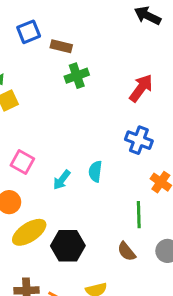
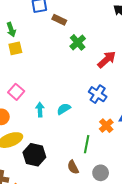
green cross: (77, 76) -> (78, 42), moved, turned -35
cyan semicircle: (95, 171) -> (64, 109), turned 40
cyan arrow: (62, 180) -> (40, 110), turned 128

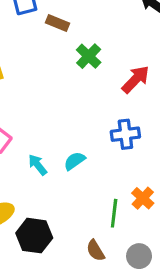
blue cross: (98, 94) -> (125, 134), turned -36
cyan arrow: (40, 110) -> (38, 165), turned -32
orange cross: (106, 126) -> (143, 198), moved

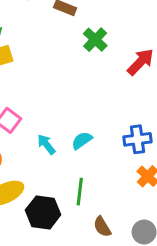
blue cross: (125, 134) -> (138, 139), moved
green line: (114, 213) -> (80, 192), moved

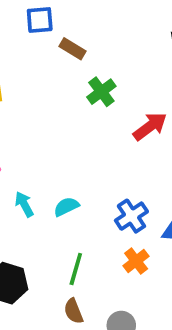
blue cross: (138, 139) -> (131, 216), turned -36
green line: (80, 192) -> (76, 269), moved

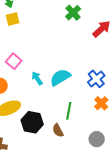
cyan semicircle: (66, 207) -> (60, 77), size x1.5
brown semicircle: (73, 311) -> (58, 130), moved

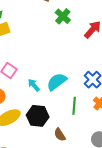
green line: (69, 111) -> (74, 106), moved
black hexagon: (32, 122) -> (38, 116), moved

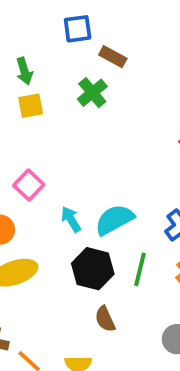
green cross: (63, 16) -> (92, 93), moved
black hexagon: (38, 116) -> (93, 269), moved

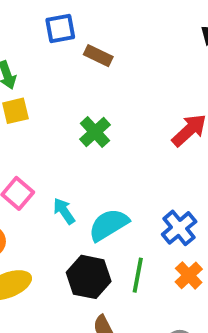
green cross: (92, 93) -> (95, 132), moved
cyan arrow: (71, 219) -> (64, 211), moved

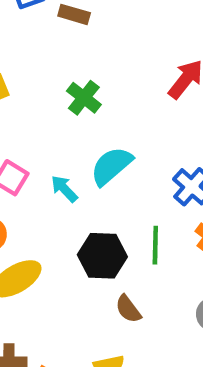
cyan semicircle: (109, 225) -> (111, 166), moved

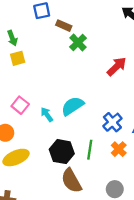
green cross: (84, 98) -> (78, 43), moved
brown semicircle: (128, 309) -> (71, 181), size x1.6

